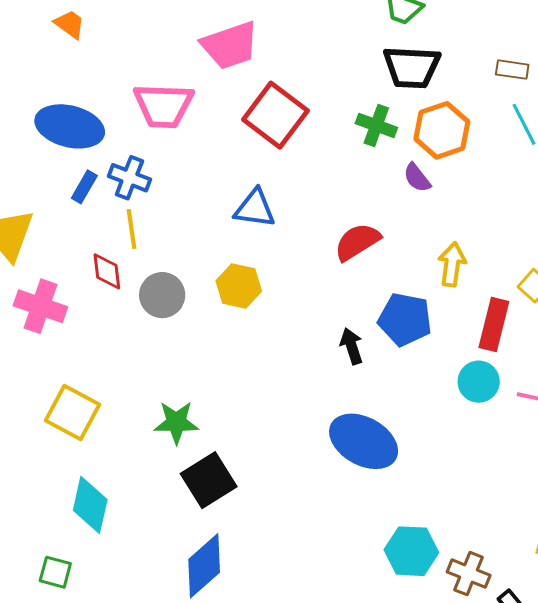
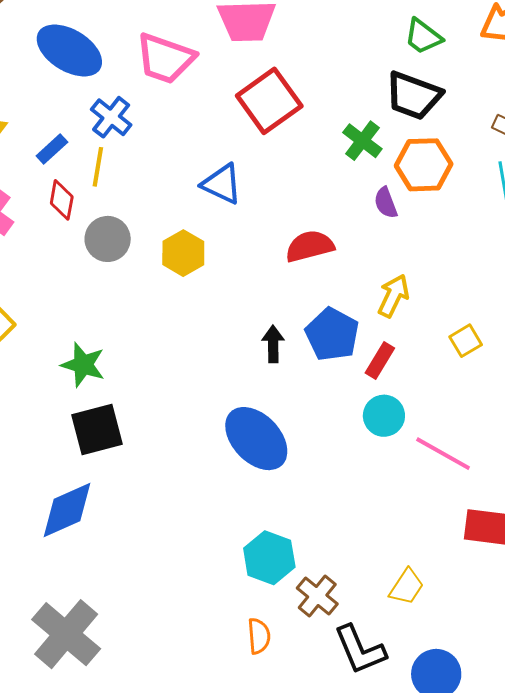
blue rectangle: (84, 187) -> (52, 149), moved
red rectangle: (494, 325) -> (380, 361), moved, size x0.7

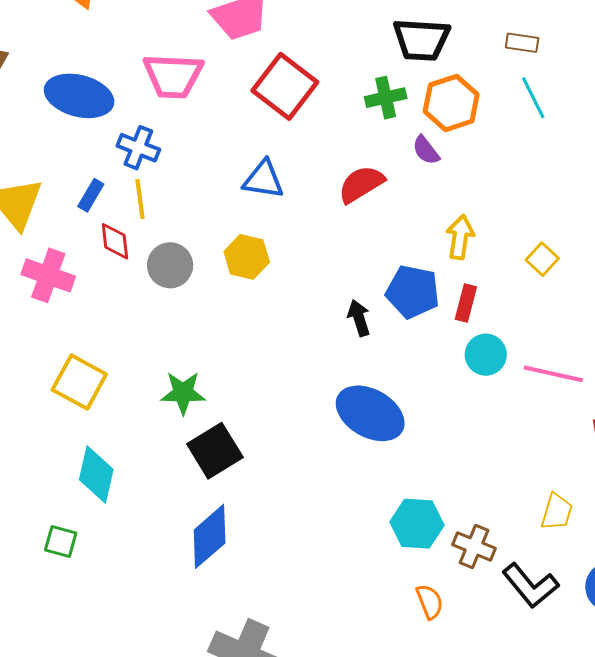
green cross: (362, 141) -> (386, 98), turned -33
red semicircle: (310, 246) -> (361, 184), moved

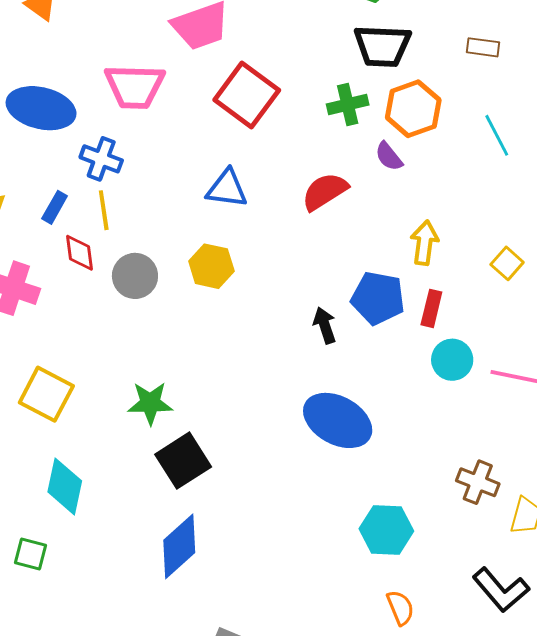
cyan line: (533, 98) -> (497, 135), moved
brown cross: (474, 546) -> (478, 482), moved

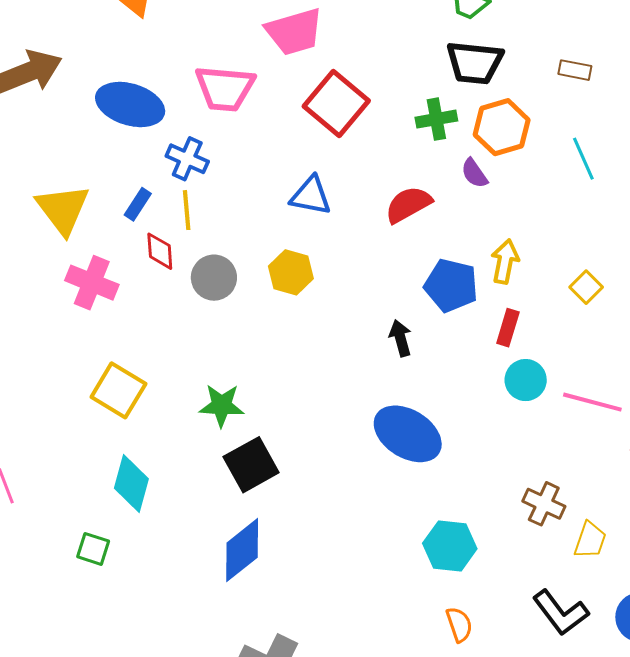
blue pentagon: (378, 298) -> (451, 285), moved

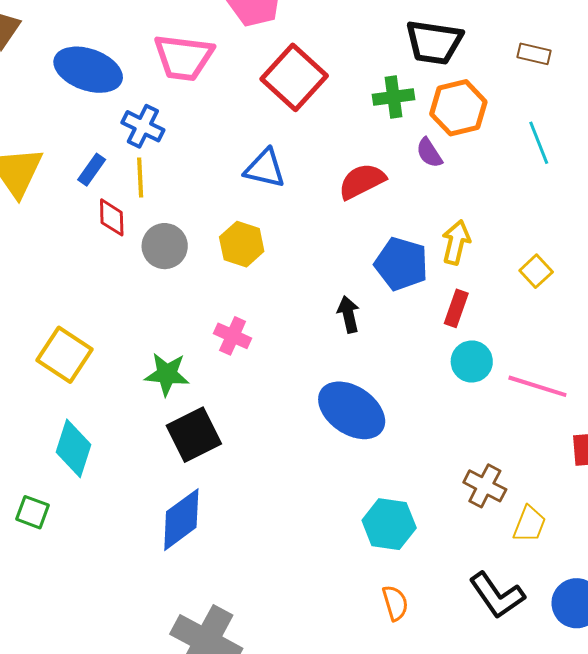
pink cross: (92, 283) -> (233, 336), moved, size x0.7

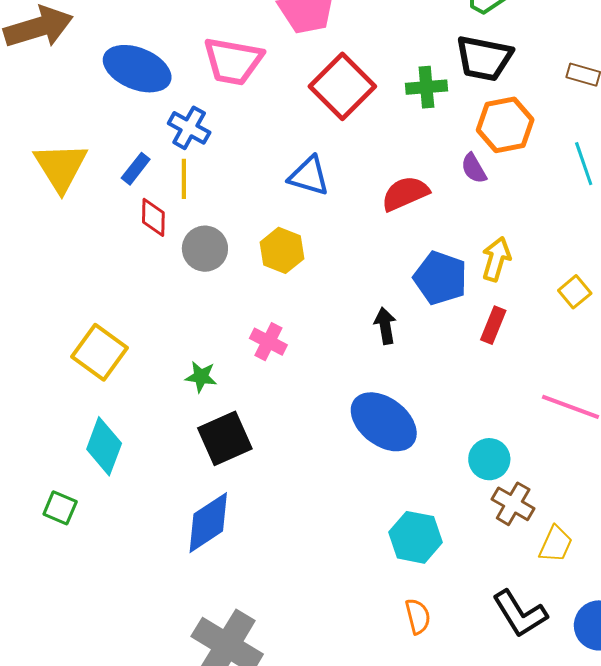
green cross: (394, 97) -> (426, 87), moved
cyan circle: (472, 362) -> (489, 459), moved
green star: (167, 374) -> (201, 377), size x0.7

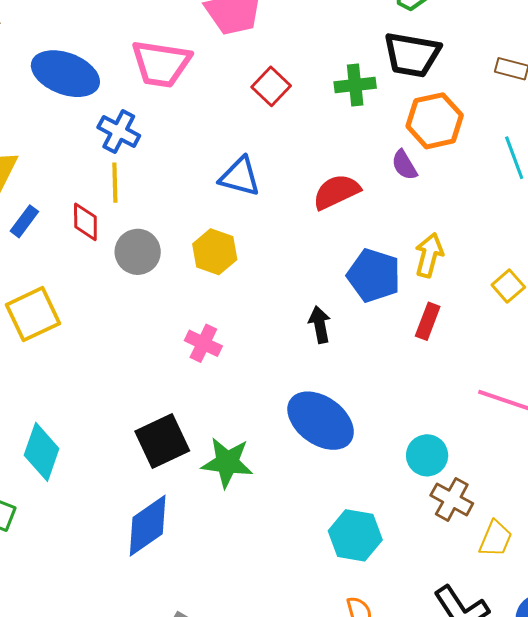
red square: (342, 86) -> (271, 86), size x0.6
blue rectangle: (136, 169) -> (24, 221), moved
yellow square: (100, 352) -> (33, 314), moved, turned 30
green star: (201, 377) -> (227, 462), moved, size x1.6

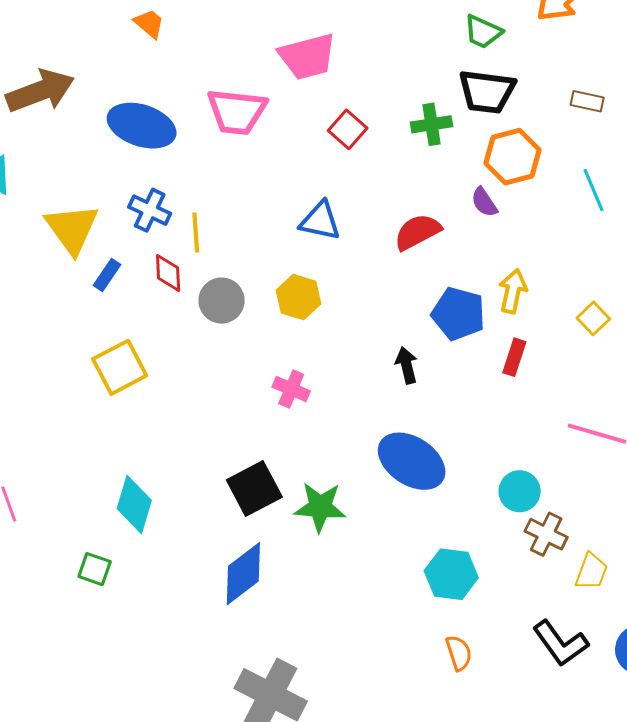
blue cross: (119, 131) -> (150, 210), moved

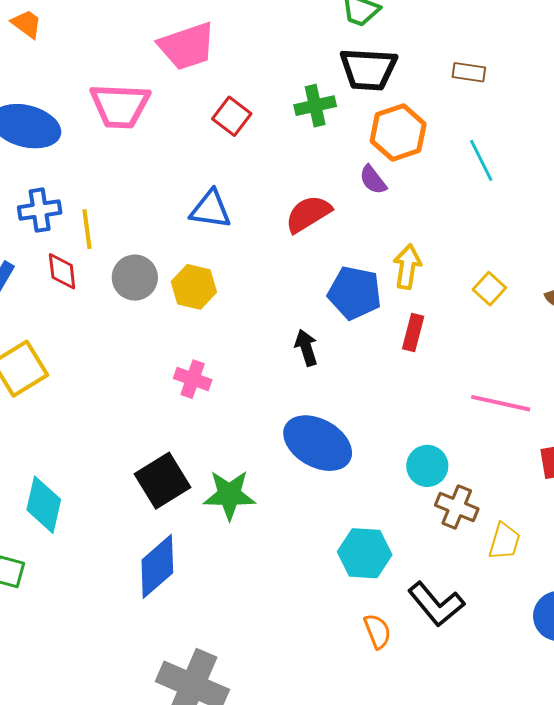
blue cross: (150, 210) -> (40, 210), turned -30
gray circle: (222, 301) -> (135, 278), moved
black L-shape: (560, 643) -> (436, 604), moved

